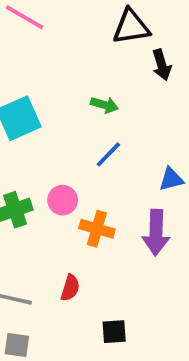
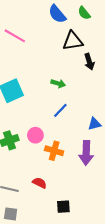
red semicircle: (70, 288) -> (40, 183), turned -80

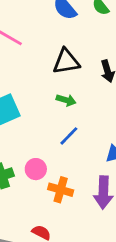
black triangle: (73, 41) -> (66, 61), moved

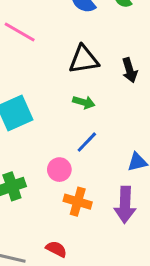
pink circle: (36, 169) -> (59, 170), moved

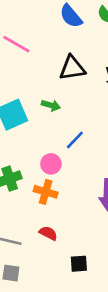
green arrow: (84, 102) -> (51, 105), moved
orange cross: (78, 202) -> (46, 192), moved

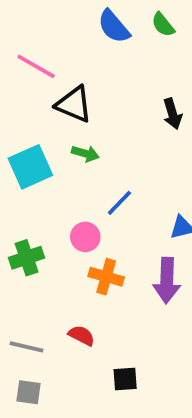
black triangle: (72, 68) -> (74, 104), moved, turned 32
orange cross: (46, 192) -> (106, 277), moved

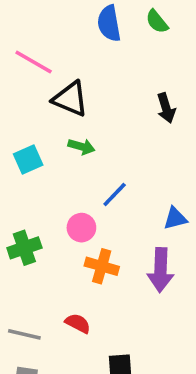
blue semicircle: (114, 27) -> (109, 23), turned 30
cyan square: (30, 167) -> (28, 160), size x0.7

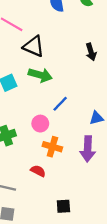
green arrow: (81, 147) -> (40, 75), size x1.5
red semicircle: (78, 323) -> (38, 171), moved

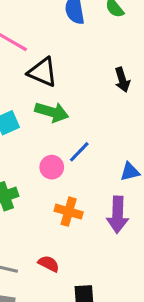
pink circle: (40, 124) -> (52, 167), moved
red semicircle: (38, 171) -> (49, 264), moved

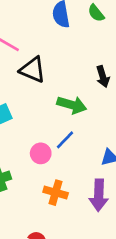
green arrow: (52, 112) -> (72, 105), moved

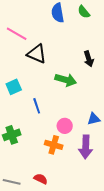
blue line: (65, 140) -> (37, 106), moved, turned -63
pink circle: (41, 153) -> (65, 126), moved

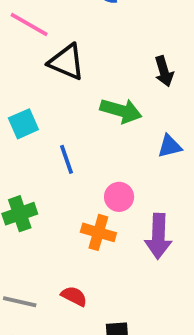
blue triangle: (94, 119) -> (170, 146), moved

